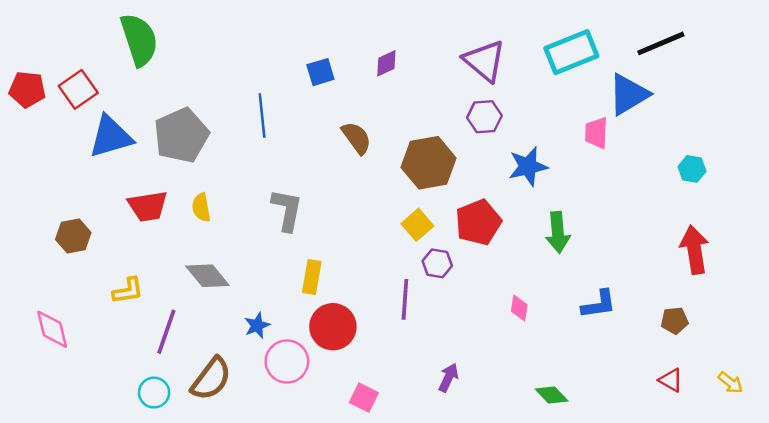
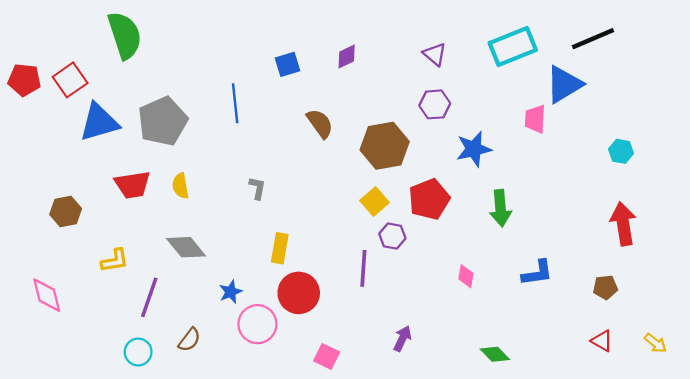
purple triangle: (484, 61) -> (435, 54), size x0.6
gray L-shape: (287, 210) -> (257, 188), size x0.6
brown semicircle: (211, 379) -> (189, 340), size x0.6

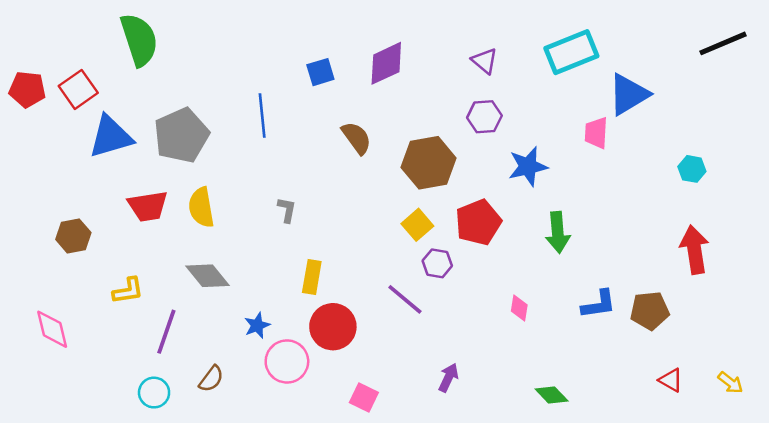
black line: (593, 39) -> (723, 43), moved
purple diamond: (347, 57) -> (386, 63), size x1.6
yellow semicircle: (180, 186) -> (201, 207), size x1.4
purple line: (363, 268) -> (405, 299), turned -54
brown pentagon: (605, 287) -> (650, 311), moved, size x1.4

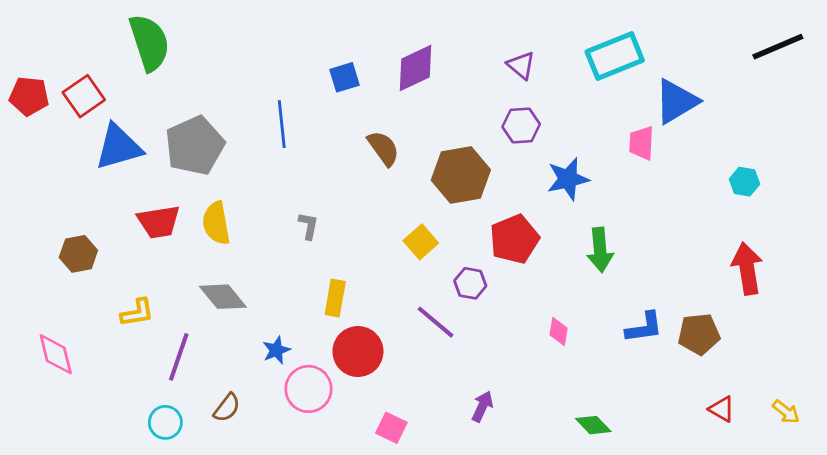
yellow square: (417, 225) -> (421, 242), moved

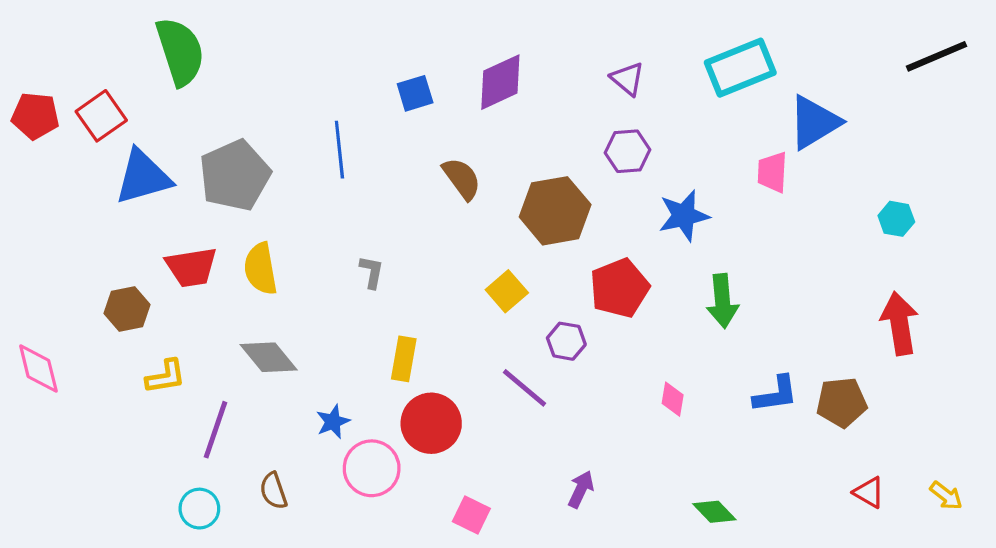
brown hexagon: (78, 254) -> (127, 309), moved
pink diamond: (56, 354) -> (38, 369), moved
brown semicircle: (227, 408) -> (273, 491), turned 124

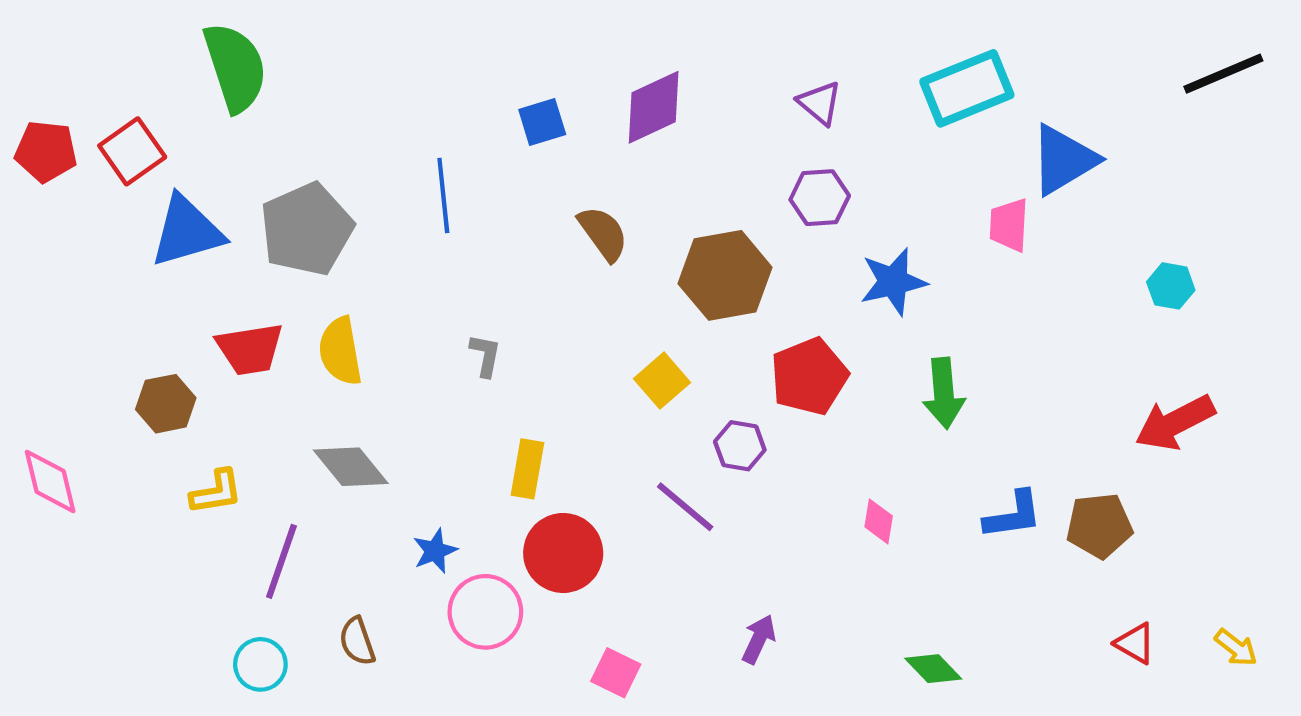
red arrow: (899, 323) -> (1175, 423), turned -108

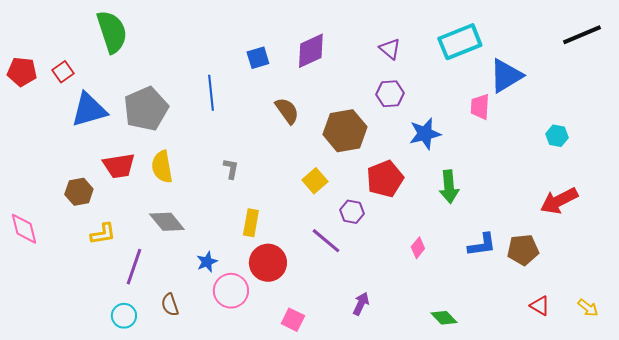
red square: (132, 151) -> (63, 72), size x0.7
pink diamond: (879, 521) -> (418, 248), turned 30

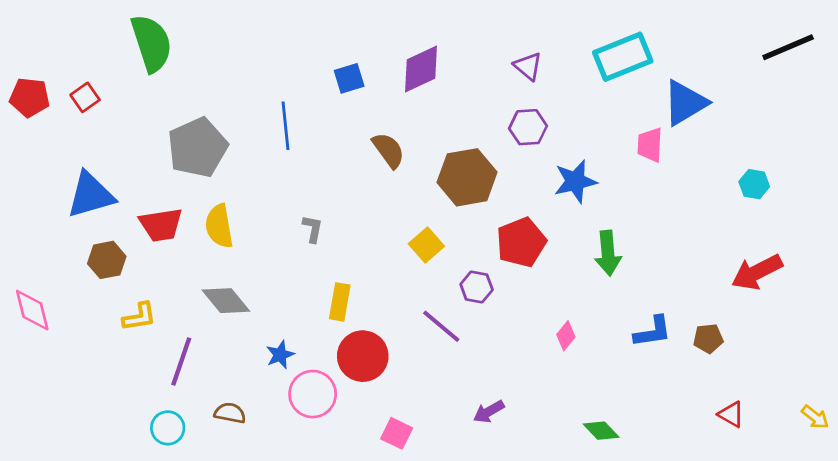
blue triangle: (89, 110) -> (90, 195), moved
brown pentagon: (523, 250) -> (708, 338), size x0.7
purple arrow: (361, 304) -> (489, 412), turned -145
brown semicircle: (170, 305) -> (230, 413), turned 120
yellow arrow: (588, 308) -> (815, 417), moved

